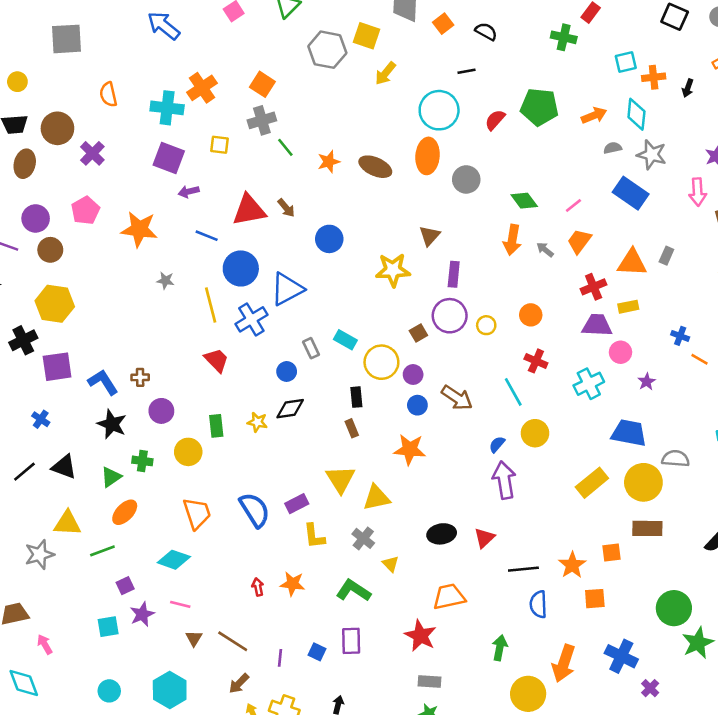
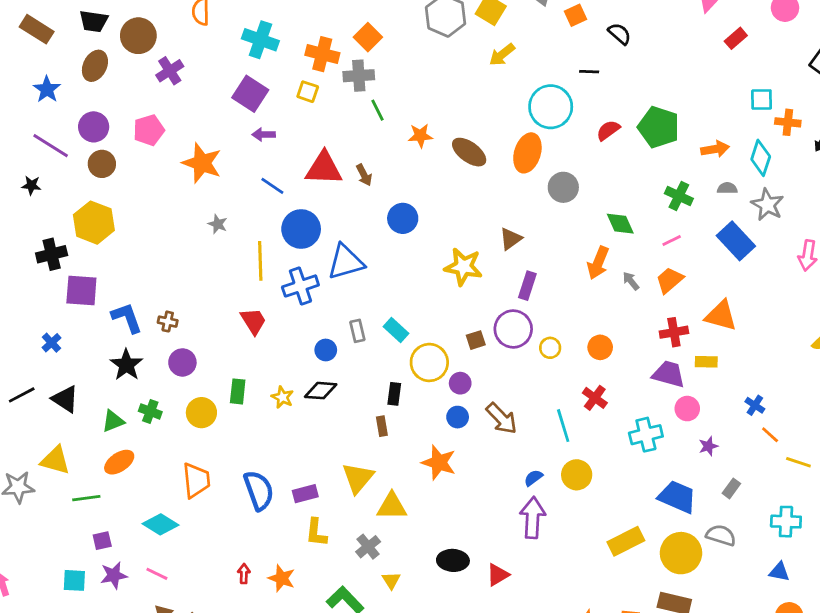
green cross: (564, 37) -> (679, 196), moved
orange cross: (202, 88) -> (322, 54), moved, turned 36
gray rectangle: (666, 256) -> (731, 488), moved

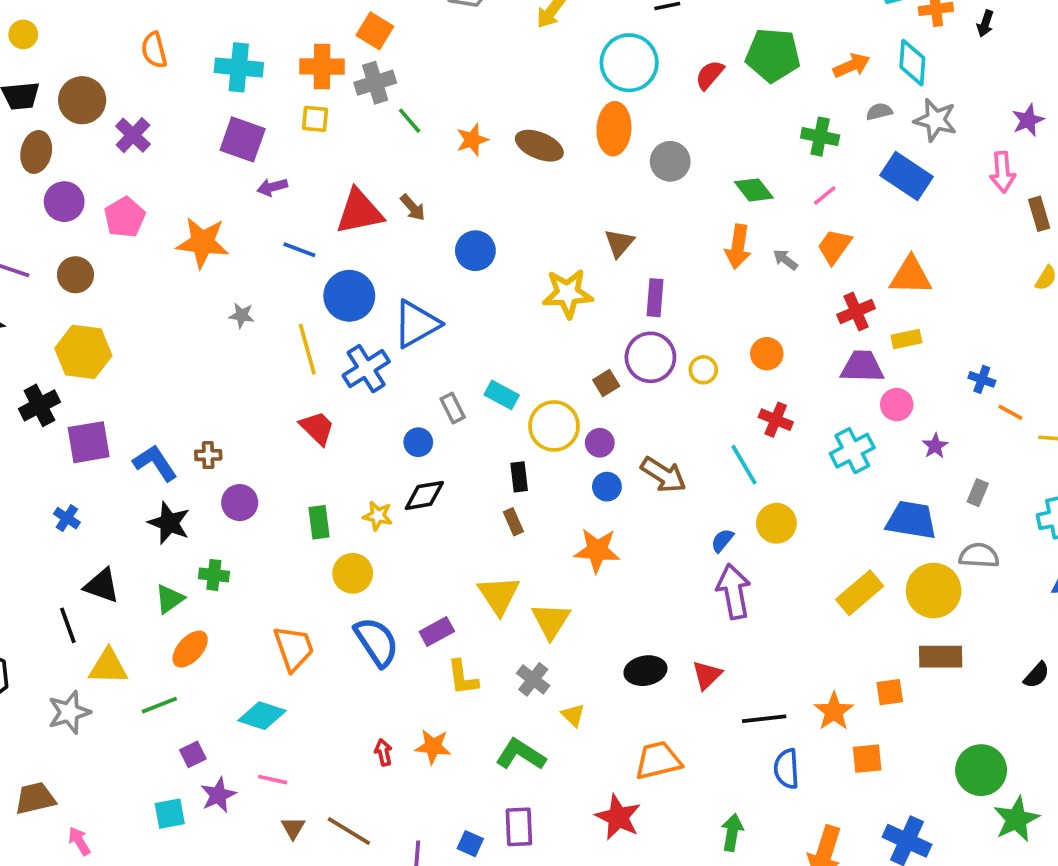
purple circle: (94, 127) -> (64, 202), moved
black line: (22, 395) -> (68, 625), moved, turned -68
yellow circle: (201, 413) -> (353, 573), moved
yellow triangle: (392, 506) -> (551, 621), turned -44

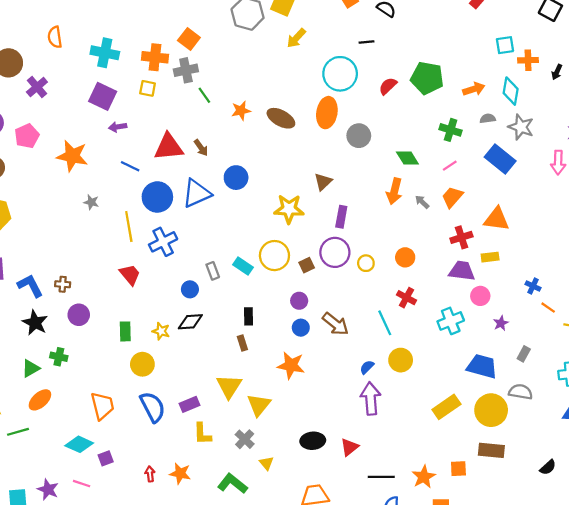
blue triangle: (416, 324) -> (197, 193), moved
yellow circle: (554, 426) -> (274, 256), moved
purple square: (193, 754) -> (106, 458), moved
purple star: (218, 795) -> (48, 489), turned -30

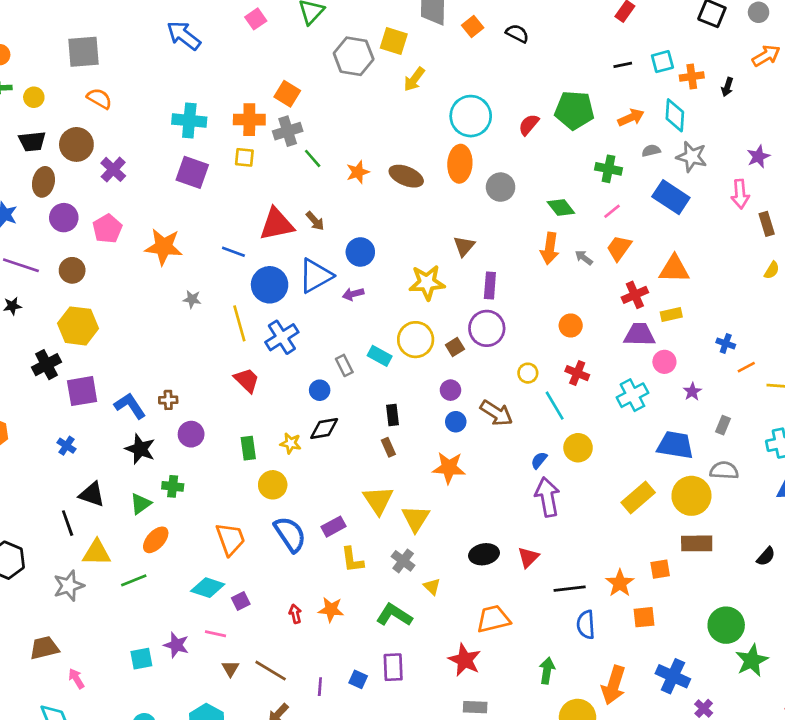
orange semicircle: (55, 37) -> (99, 99), moved, turned 135
black line: (366, 42) -> (623, 65), moved
purple arrow: (118, 127) -> (353, 294), moved
yellow circle: (366, 263) -> (528, 373), moved
orange line: (548, 308) -> (746, 367), turned -56

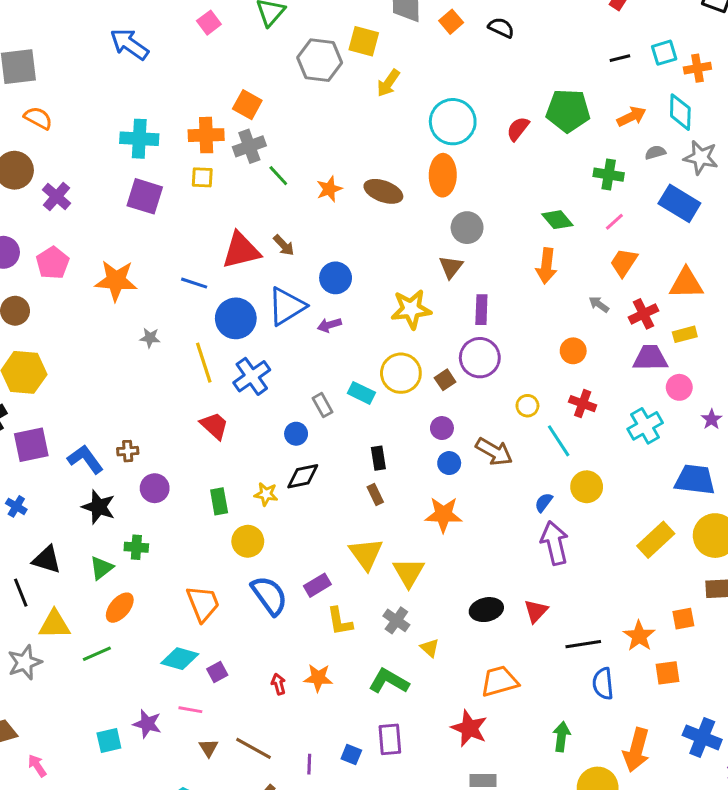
gray circle: (501, 187) -> (467, 228), moved
gray arrow: (584, 258) -> (599, 304), moved

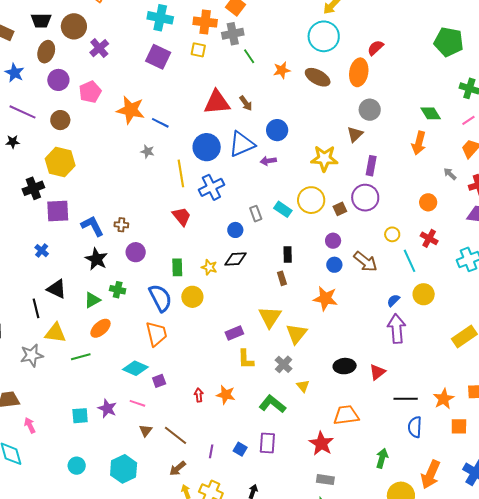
cyan circle: (453, 122) -> (324, 36), moved
red semicircle: (518, 129) -> (375, 48), moved
blue line: (194, 283) -> (160, 123), moved
blue semicircle: (269, 595) -> (160, 298), moved

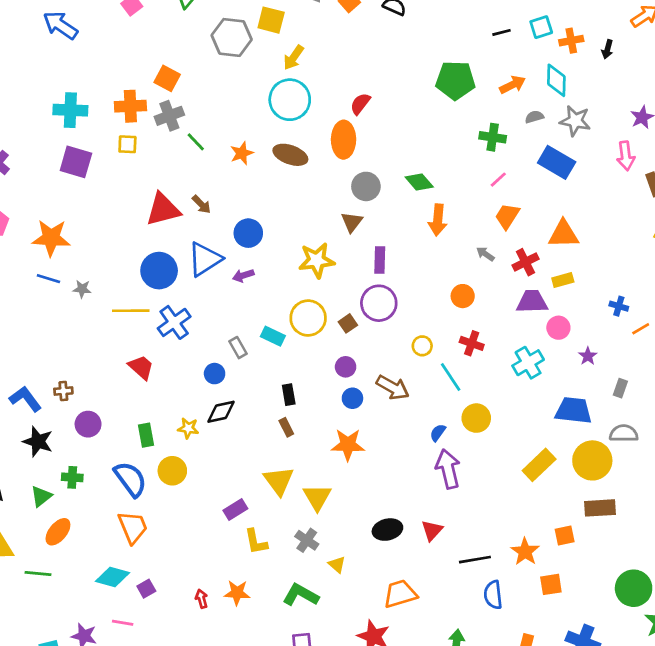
green diamond: (431, 113) -> (419, 182), moved
blue line: (160, 123) -> (48, 279), moved
yellow line: (181, 173) -> (131, 311), turned -72
green line: (81, 357) -> (38, 573), turned 30

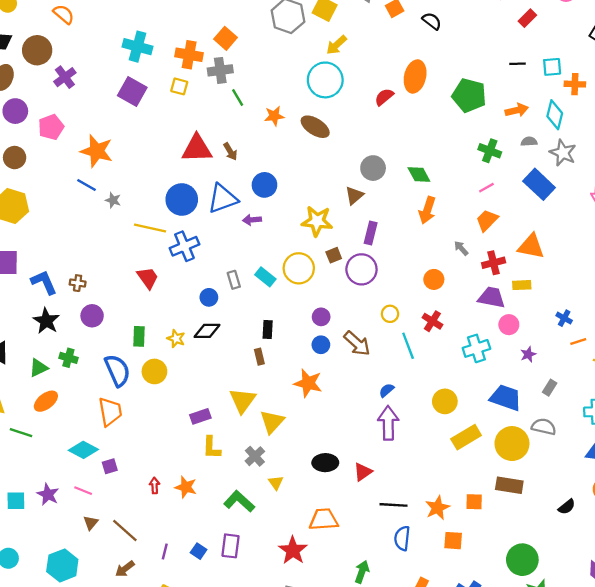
orange ellipse: (344, 140) -> (415, 76), moved
brown square: (348, 323) -> (334, 255), moved
yellow circle: (476, 418) -> (445, 401), moved

